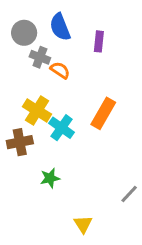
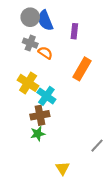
gray circle: (24, 33) -> (30, 17), moved
orange rectangle: (103, 113) -> (82, 69), moved
brown cross: (20, 142) -> (40, 115), moved

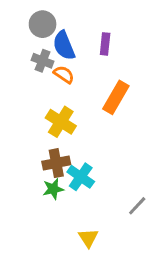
blue semicircle: (45, 20) -> (64, 45), moved
yellow cross: (28, 83) -> (61, 122), moved
cyan cross: (46, 96) -> (81, 177), moved

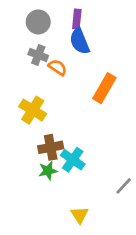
purple rectangle: (105, 44) -> (77, 19), moved
blue semicircle: (64, 45) -> (80, 41), moved
yellow cross: (61, 122) -> (33, 110), moved

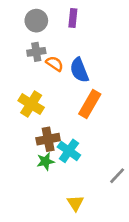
blue semicircle: (80, 41) -> (79, 70), moved
gray cross: (38, 55) -> (36, 52), turned -30
orange rectangle: (104, 88) -> (90, 104), moved

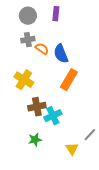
cyan cross: (69, 151) -> (53, 116), turned 30
green star: (45, 161) -> (35, 140), moved
yellow triangle: (75, 203) -> (72, 149), moved

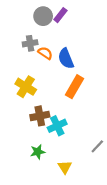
purple rectangle: (56, 14) -> (60, 15), turned 32
gray circle: (28, 16) -> (43, 16), moved
yellow triangle: (72, 149) -> (65, 167), moved

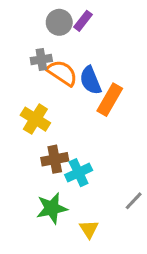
orange semicircle: (45, 53) -> (62, 73), size x1.5
orange rectangle: (75, 87) -> (110, 100), moved
green star: (38, 152) -> (52, 208), size x1.5

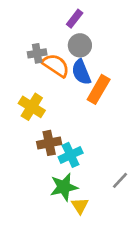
gray circle: (59, 22) -> (80, 45), moved
green star: (52, 208) -> (64, 187), moved

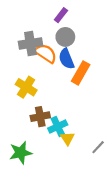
gray cross: (37, 53) -> (30, 44), size x1.5
green star: (64, 187) -> (21, 153), moved
yellow triangle: (80, 206) -> (68, 138), moved

